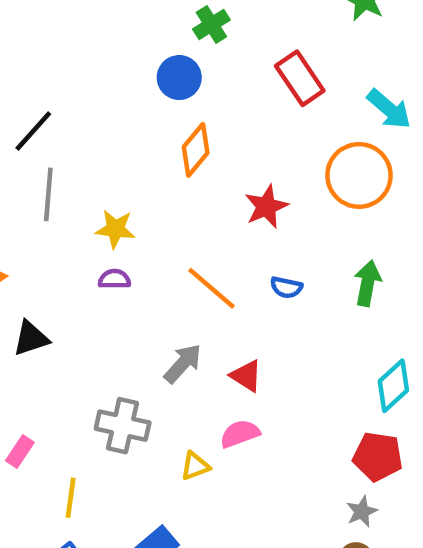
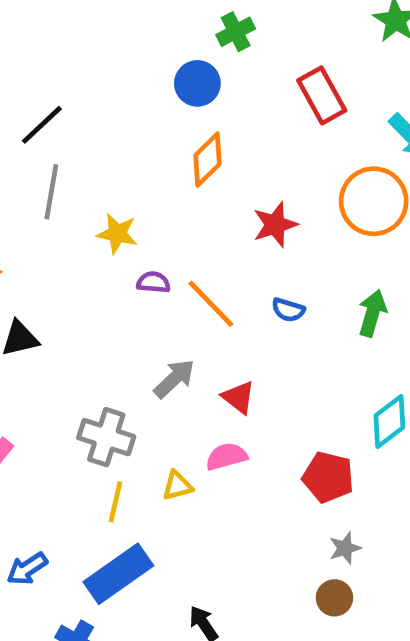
purple semicircle: (114, 279) -> (153, 282), moved
red pentagon: (378, 457) -> (328, 477), moved
yellow line: (71, 498) -> (116, 502), moved

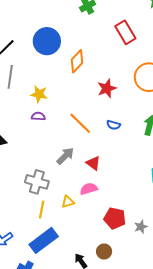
blue circle: (197, 83) -> (47, 41), moved, size x1.4
purple semicircle: (153, 282) -> (38, 116), moved
red pentagon: (328, 477) -> (115, 218), moved
brown circle: (334, 598) -> (104, 252), moved

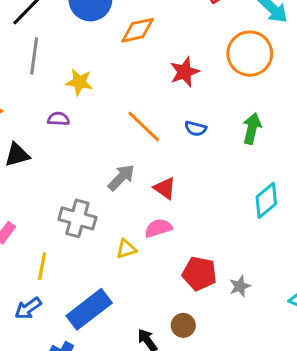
orange diamond: (77, 61) -> (138, 30), turned 35
purple semicircle: (38, 116) -> (58, 119), moved
yellow line: (42, 210) -> (42, 266), moved

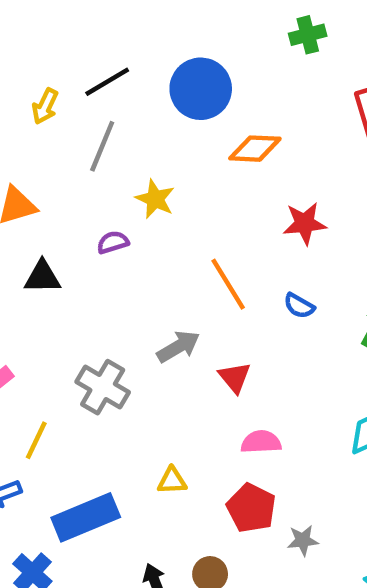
purple semicircle: (58, 119) -> (113, 242), turned -35
pink semicircle: (158, 228) -> (261, 442), moved
yellow triangle: (126, 249) -> (172, 481), moved

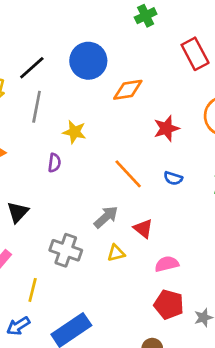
purple semicircle: (113, 242) -> (54, 163), turned 126
black triangle: (42, 277) -> (18, 212), moved, turned -35
yellow triangle: (172, 481) -> (116, 253), moved

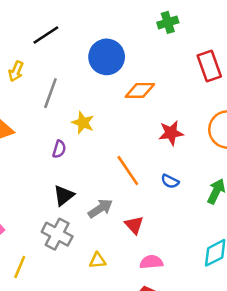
black line: (32, 68) -> (46, 35), moved
black triangle: (18, 212) -> (64, 195), moved
yellow triangle: (116, 253) -> (98, 261), moved

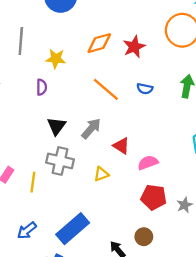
orange diamond: (140, 90) -> (99, 43), moved
red triangle: (134, 225) -> (121, 146), moved
yellow line: (20, 267) -> (33, 182), moved

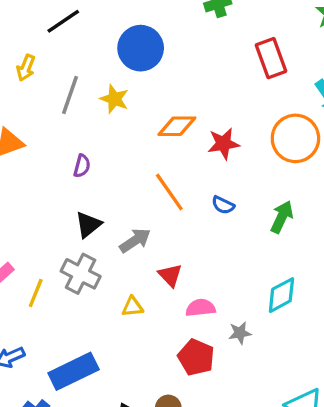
yellow star: (56, 59) -> (114, 99), moved
gray star: (185, 205) -> (240, 333), moved

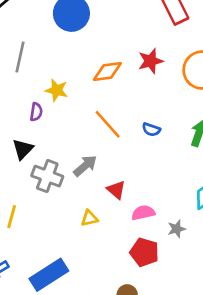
yellow star: (114, 99) -> (57, 90), moved
red star: (224, 144) -> (151, 61), moved
black triangle: (88, 225) -> (23, 149), moved
gray cross: (81, 274) -> (47, 176), moved

